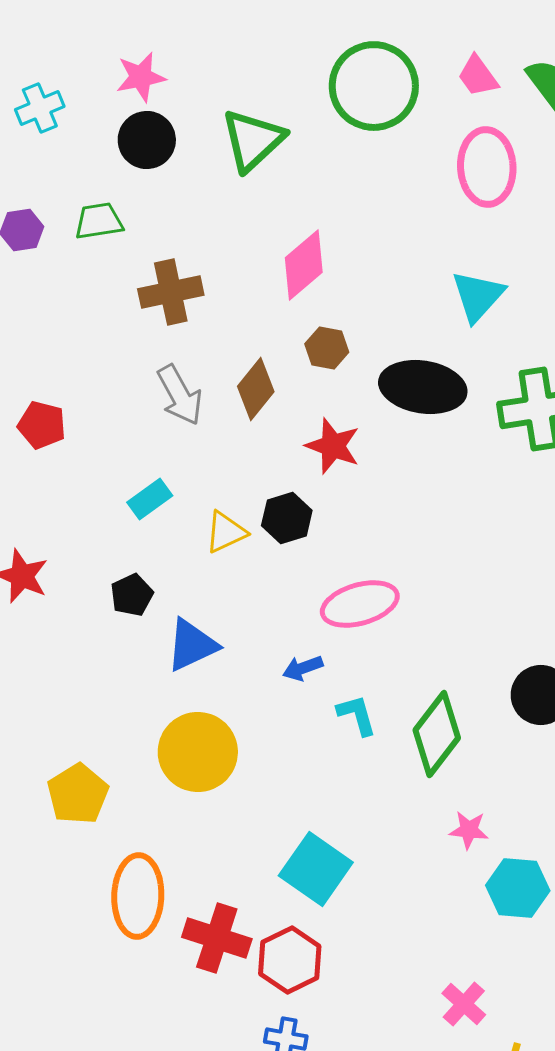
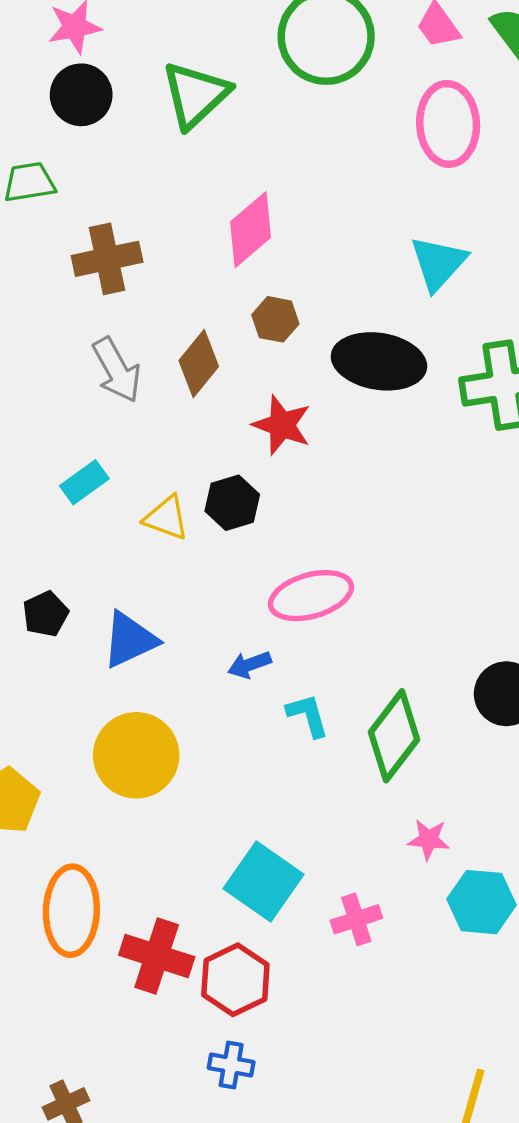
yellow triangle: (226, 532) -> (166, 518), turned 45
black pentagon: (132, 595) -> (46, 614), moved
pink cross: (464, 1004) -> (356, 919), moved, turned 30

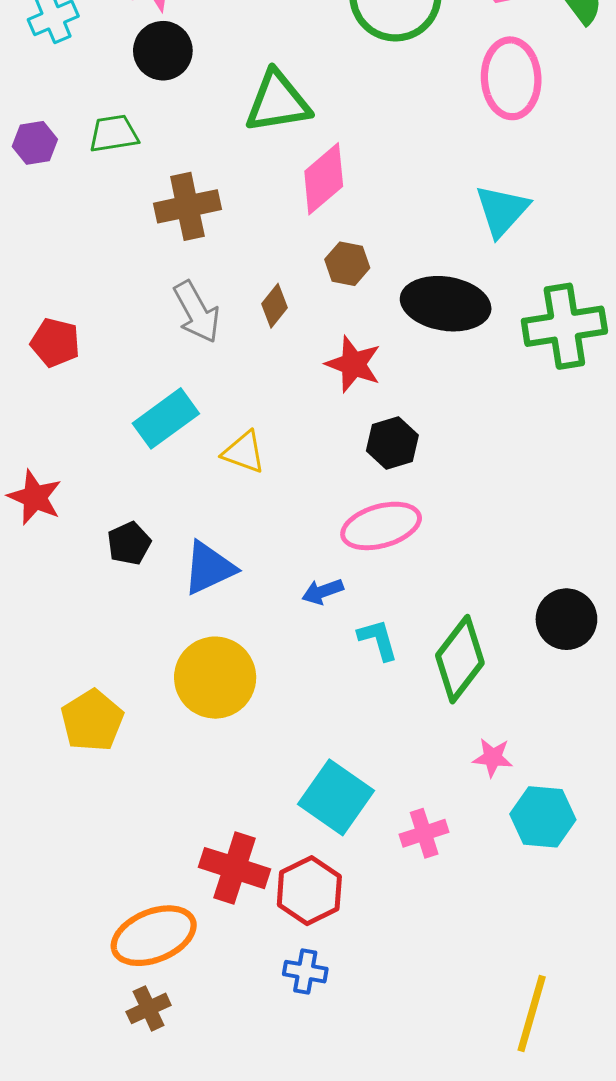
green triangle: (196, 95) -> (278, 102), moved, turned 34
brown diamond: (199, 364) -> (275, 306), size x0.7
cyan rectangle: (84, 482) -> (166, 418), size x1.4
black hexagon: (232, 503) -> (392, 443), moved
orange ellipse: (71, 911) -> (154, 936), moved, turned 66

